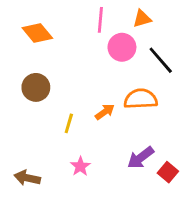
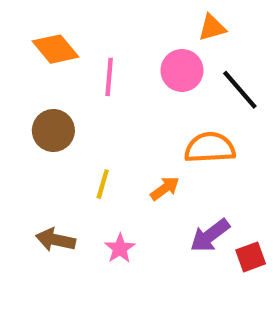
pink line: (100, 20) -> (109, 77), moved
orange arrow: (105, 112) -> (165, 188), moved
red square: (168, 172) -> (251, 257), turned 30
brown arrow: (27, 178) -> (56, 240), moved

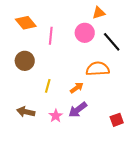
purple arrow: (210, 236) -> (78, 110), moved

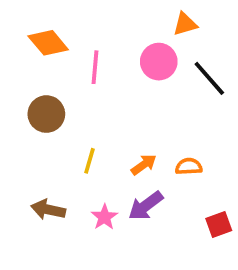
orange semicircle: (98, 69) -> (189, 166), moved, size x0.6

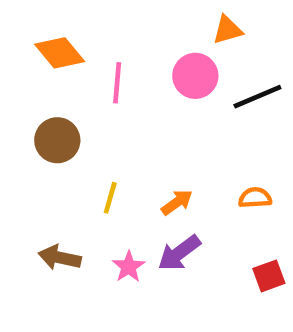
black line: (209, 78) -> (257, 97), turned -72
orange semicircle: (189, 166) -> (255, 198), moved

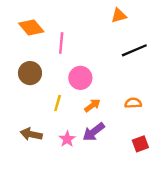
pink circle: (195, 76) -> (80, 78), moved

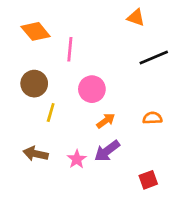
orange triangle: (119, 15) -> (136, 18), turned 35
yellow line: (58, 103) -> (51, 112), moved
red square: (140, 144) -> (148, 180), moved

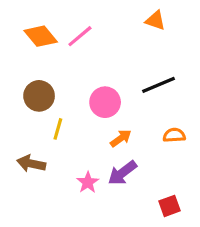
pink line: (70, 49) -> (80, 36), moved, turned 45
black line: (154, 57) -> (159, 85), moved
brown arrow: (36, 154) -> (31, 163), moved

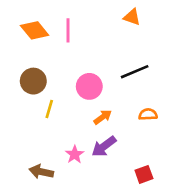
pink line: (80, 36) -> (68, 30), turned -50
brown arrow: (31, 163) -> (41, 172), moved

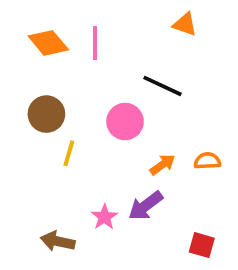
black line: (135, 72) -> (162, 86), moved, turned 48
orange arrow: (103, 117) -> (162, 165), moved
red square: (144, 174) -> (202, 245), turned 36

